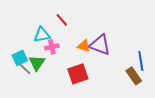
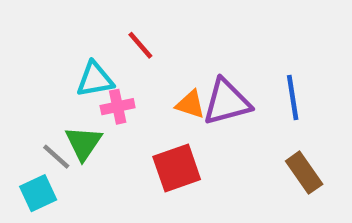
purple triangle: (100, 45) -> (227, 102), turned -35
cyan square: (20, 58) -> (38, 193), moved
blue line: (141, 61) -> (293, 98), moved

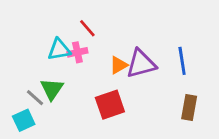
orange triangle: (190, 104) -> (118, 65), turned -48
pink cross: (118, 107) -> (77, 52), moved
brown rectangle: (304, 173) -> (189, 107), turned 45

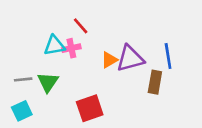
gray line: (35, 98) -> (23, 79), moved, turned -48
red square: (110, 105) -> (90, 108), moved
brown rectangle: (189, 107) -> (155, 82), moved

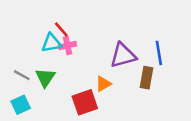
red line: (81, 26) -> (61, 29), moved
orange triangle: (109, 60) -> (103, 84), moved
gray line: (23, 79) -> (22, 75), turned 35

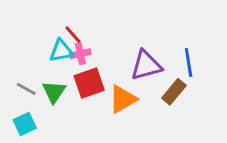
brown rectangle: (147, 78) -> (174, 92), turned 30
orange triangle: (103, 84) -> (123, 99), size x1.5
red square: (85, 102) -> (89, 83), moved

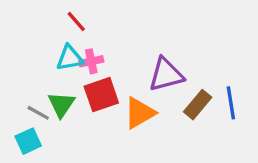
red line: (73, 35) -> (76, 21), moved
blue line: (189, 63) -> (231, 103), moved
gray line: (26, 89) -> (38, 113), moved

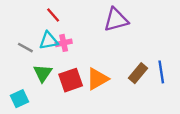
purple triangle: (166, 75) -> (116, 20), moved
red square: (101, 95) -> (71, 80), moved
gray line: (38, 113) -> (25, 48), moved

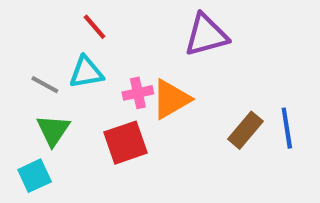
pink cross: (64, 43) -> (138, 93), moved
green triangle: (43, 73) -> (53, 130), moved
orange triangle: (97, 79) -> (171, 99), moved

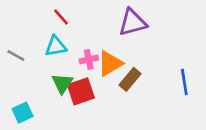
gray line: (45, 85) -> (16, 56), moved
green triangle: (53, 130) -> (62, 83), moved
brown rectangle: (245, 130) -> (130, 79), moved

